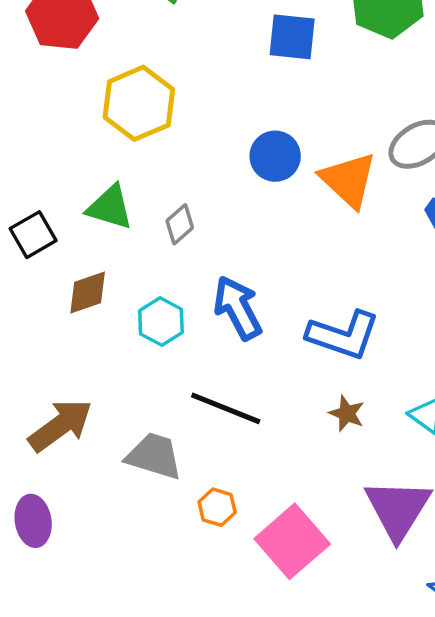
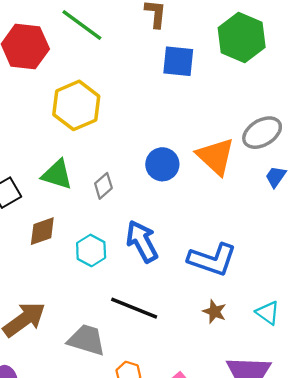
blue circle: (275, 156) -> (162, 164), moved

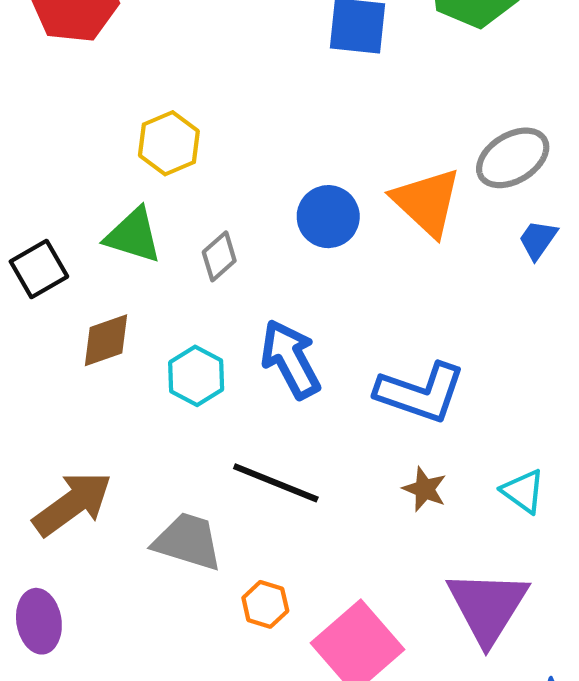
yellow hexagon: (76, 105) -> (169, 143), moved, size x0.7

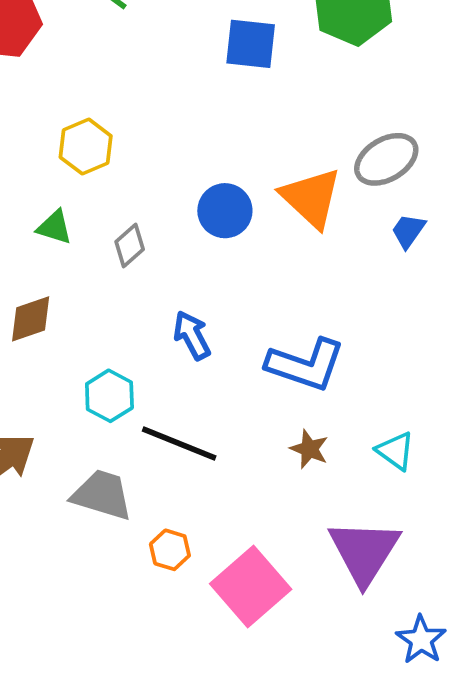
green triangle: (133, 235) -> (54, 227), size x0.7
blue arrow: (290, 359) -> (192, 335), size x0.7
cyan hexagon: (196, 376) -> (109, 396), moved

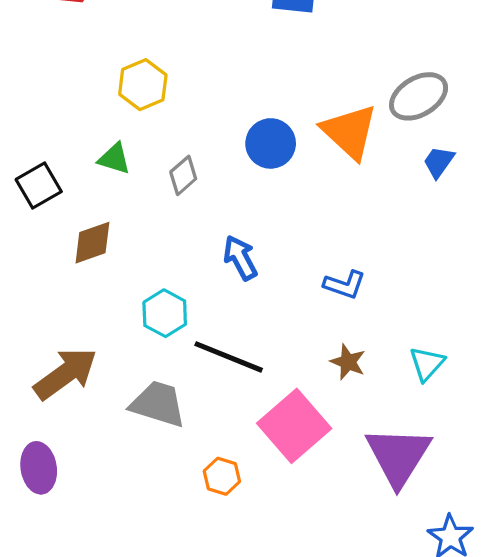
blue L-shape: (306, 365) -> (345, 285), size x0.6
cyan triangle: (395, 451) -> (427, 364), turned 36
orange hexagon: (170, 550) -> (222, 476), moved
pink square: (251, 586) -> (294, 426), moved

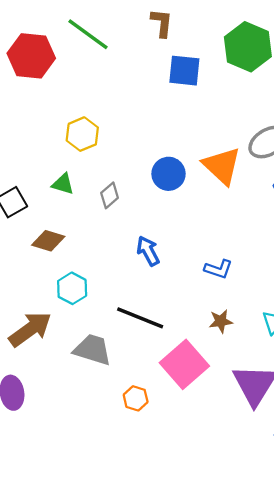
brown diamond: (92, 243) -> (48, 241), turned 36
cyan hexagon: (165, 313) -> (72, 288), moved
brown star: (348, 362) -> (221, 321), turned -30

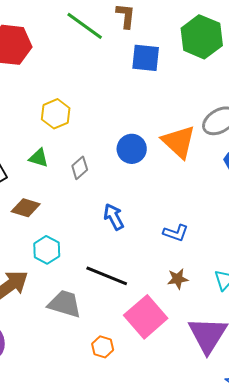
green line: (88, 34) -> (85, 26), moved

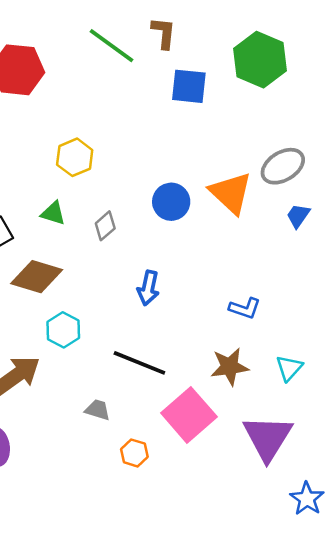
brown diamond: (26, 208) -> (37, 277), size x1.4
blue arrow: (114, 217) -> (148, 288), turned -140
blue L-shape: (176, 233) -> (245, 308), moved
brown star: (178, 279) -> (230, 367), size x1.4
gray trapezoid: (65, 304) -> (98, 410), moved, size x0.6

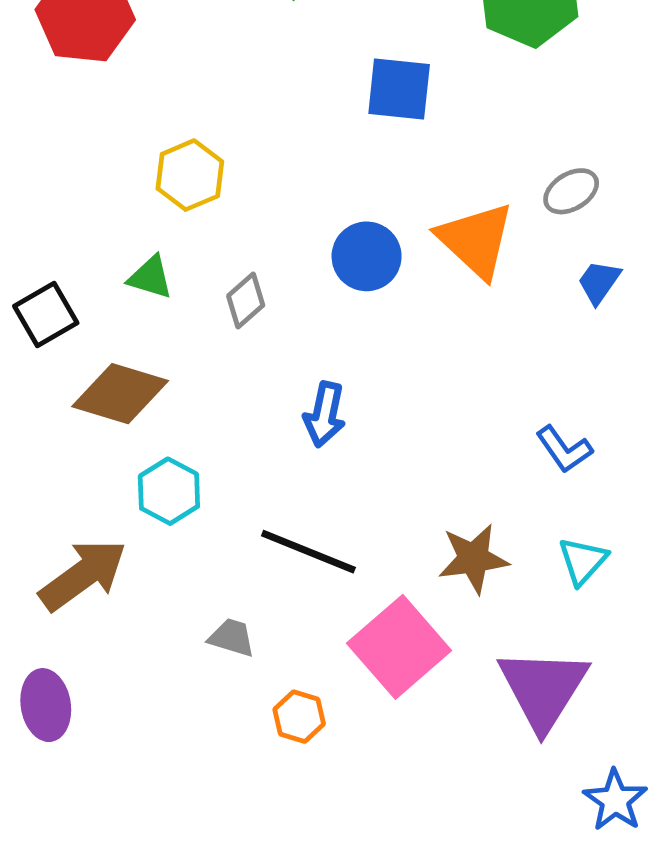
blue square: (189, 86) -> (399, 89), moved
gray ellipse: (283, 166) -> (571, 191), size x0.7
blue L-shape: (245, 308) -> (564, 449), moved, turned 36

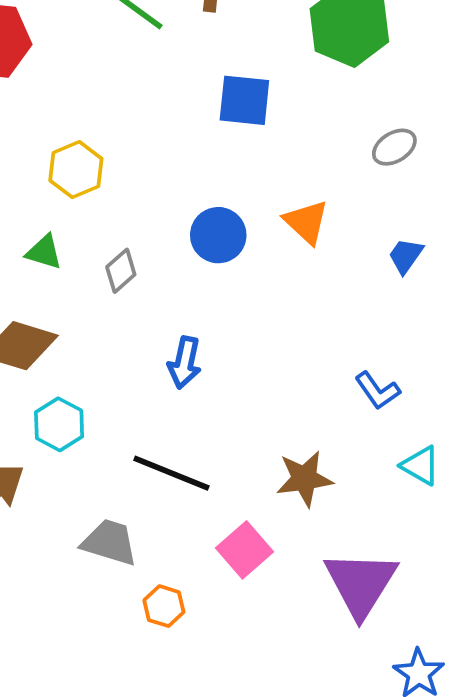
gray ellipse: (571, 191) -> (394, 147), moved
orange triangle: (476, 240) -> (306, 222), size x0.7
cyan triangle: (583, 561) -> (421, 466), moved, turned -42
gray trapezoid: (232, 638) -> (110, 542), size x1.5
pink square: (399, 647) -> (244, 550), size x0.7

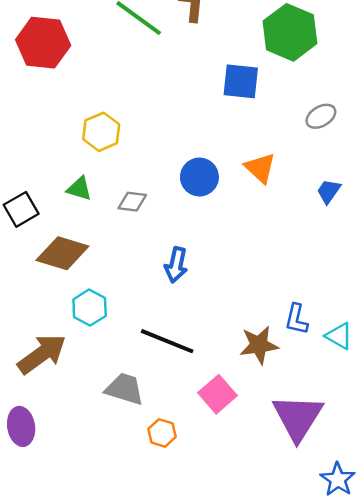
blue square: (244, 100) -> (241, 81), moved
gray diamond: (121, 271) -> (132, 202), turned 48
blue L-shape: (377, 391) -> (296, 319), moved, turned 48

